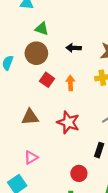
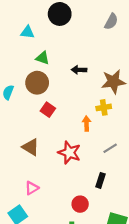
black arrow: (74, 48) -> (79, 70), moved
orange arrow: (70, 83) -> (87, 124), moved
brown triangle: (30, 117) -> (31, 147), turned 36

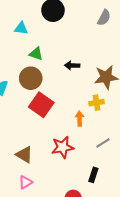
red square: (48, 110) -> (41, 105), size x1.6
brown triangle: (31, 147) -> (24, 155), moved
red star: (69, 153) -> (63, 147), turned -30

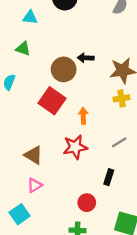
green triangle: (36, 54) -> (23, 49), moved
brown circle: (31, 78) -> (64, 69), moved
yellow cross: (97, 103) -> (121, 98), moved
orange arrow: (80, 119) -> (83, 116), moved

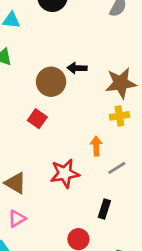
red square: (52, 101) -> (37, 119), size x0.6
orange arrow: (83, 116) -> (96, 146), moved

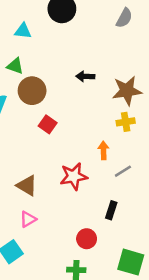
brown circle: (51, 82) -> (32, 91), moved

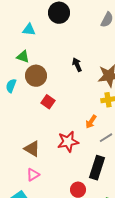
black arrow: (85, 76) -> (77, 65), turned 64
orange arrow: (103, 150) -> (91, 122), turned -144
black rectangle: (111, 210) -> (97, 168), size x1.6

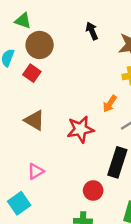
red square: (48, 102) -> (32, 73), moved
brown triangle: (32, 149) -> (34, 120), moved

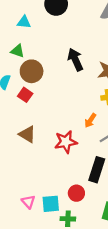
black arrow: (92, 31) -> (75, 60), size x1.5
pink triangle: (36, 171) -> (28, 202), moved, turned -40
cyan square: (19, 203) -> (51, 204), moved, turned 30

